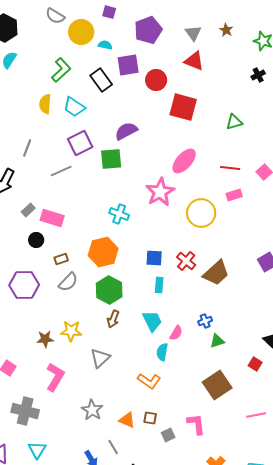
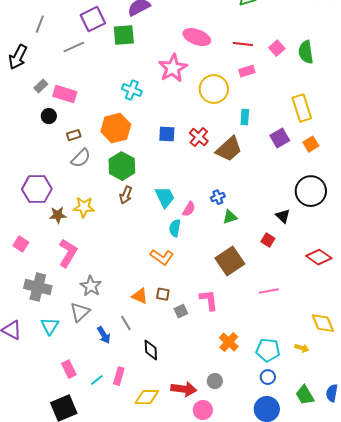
pink ellipse: (184, 161) -> (197, 37), turned 68
purple hexagon: (24, 285) -> (37, 189), moved
cyan rectangle: (159, 285) -> (245, 117), moved
gray triangle: (100, 358) -> (80, 312), moved
gray star: (92, 410) -> (91, 286), moved

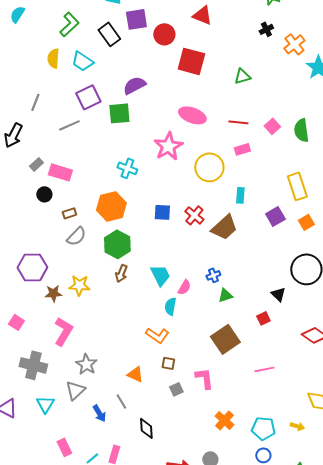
red square: (268, 240) -> (263, 318), turned 32
brown square: (163, 294) -> (168, 363), moved

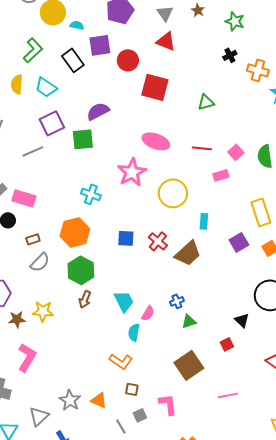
orange cross: (294, 44) -> (258, 70), turned -35
pink rectangle: (242, 149) -> (221, 175), moved
gray star: (86, 364) -> (70, 400), moved
gray line: (121, 401) -> (121, 426), moved

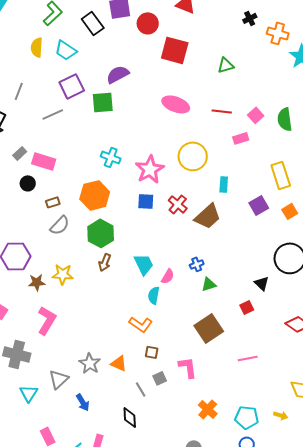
pink star: (132, 172) -> (150, 169), moved

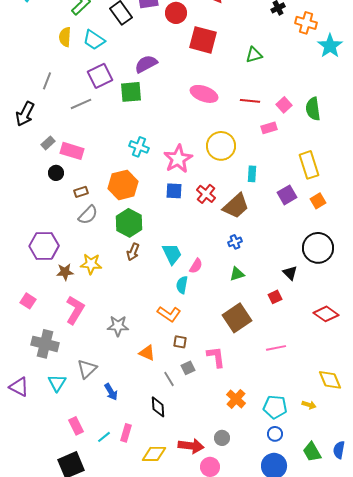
blue cross: (197, 264) -> (235, 242), moved
gray star: (90, 363) -> (118, 326), moved, turned -30

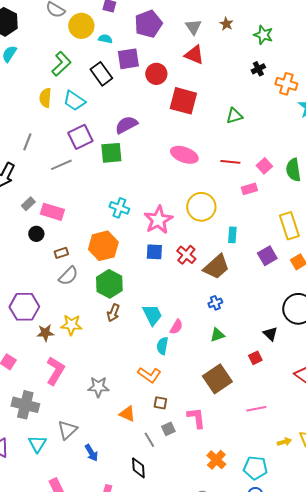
yellow arrow: (309, 405) -> (284, 442), moved, turned -32

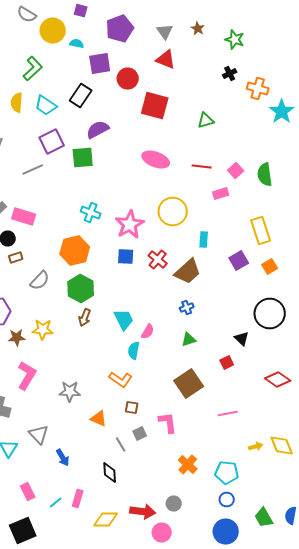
black rectangle: (101, 74) -> (81, 96), moved, turned 70
brown rectangle: (61, 253) -> (16, 258), moved
gray triangle: (67, 430) -> (39, 434), turned -30

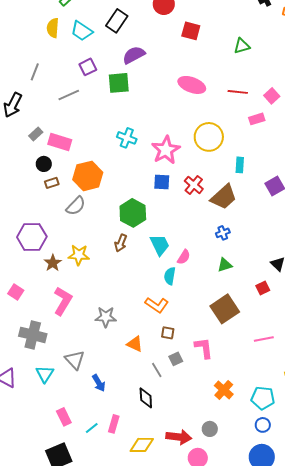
red square: (155, 106) -> (191, 31), size x0.7
purple square: (52, 142) -> (88, 67), size x0.7
orange hexagon: (75, 250) -> (88, 176), moved
green hexagon: (81, 288) -> (133, 213), moved
brown star: (17, 338) -> (53, 263), turned -30

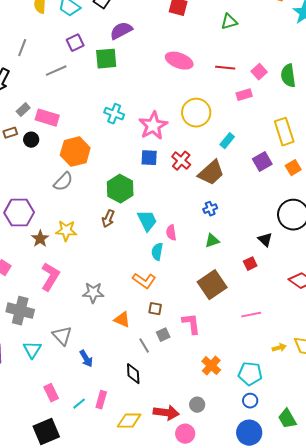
cyan rectangle: (240, 165) -> (227, 141), turned 35
brown rectangle: (52, 183) -> (10, 133), moved
pink semicircle: (184, 257) -> (171, 233), turned 140

